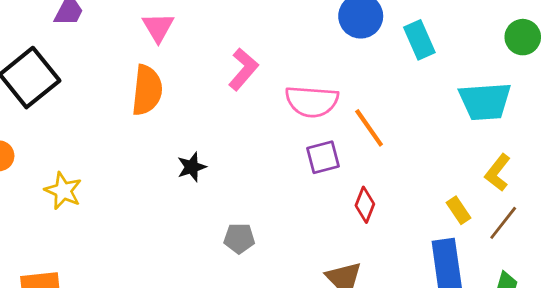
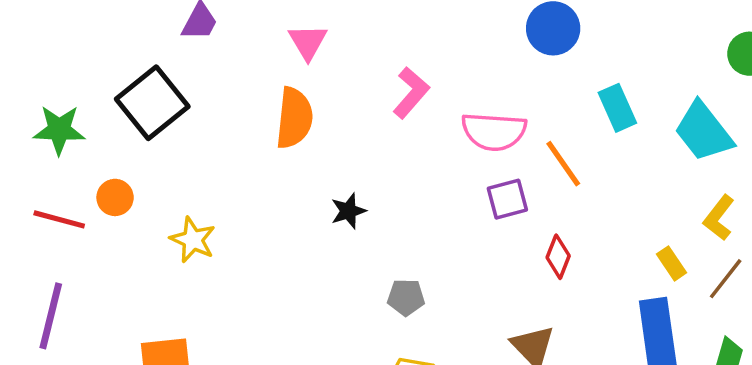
cyan rectangle: (419, 40) -> (617, 108), moved
cyan trapezoid: (485, 101) -> (704, 132), turned 56

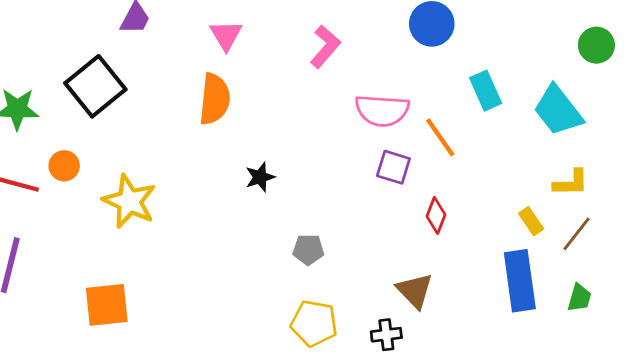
pink L-shape: (411, 93) -> (325, 47), moved
purple square: (507, 199) -> (393, 167), turned 32
yellow L-shape: (719, 218) -> (571, 183), turned -129
yellow star: (193, 240) -> (129, 201), size x1.4

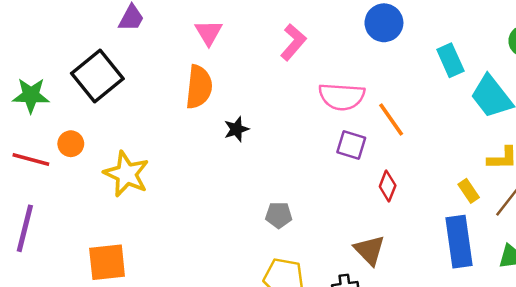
cyan rectangle: (486, 91) -> (450, 60), moved
black star: (260, 177) -> (236, 129), moved

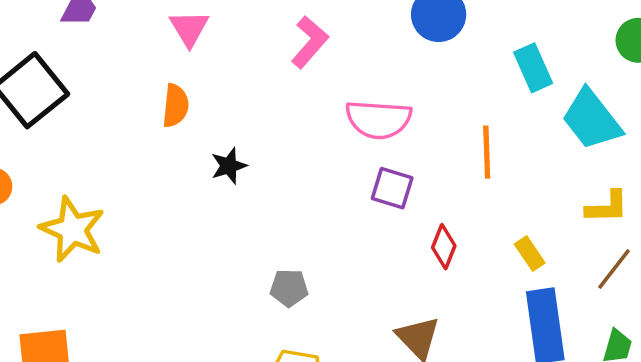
orange semicircle: (199, 87) -> (176, 106), size x0.7
orange line: (391, 120) -> (487, 152), moved, turned 33
yellow rectangle: (469, 191) -> (530, 254), moved

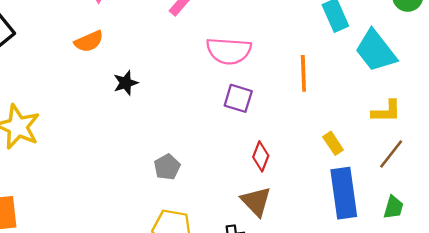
orange semicircle: (176, 106) -> (89, 41), turned 60
red diamond: (444, 247) -> (261, 156), moved
gray pentagon: (289, 288) -> (167, 167), turned -30

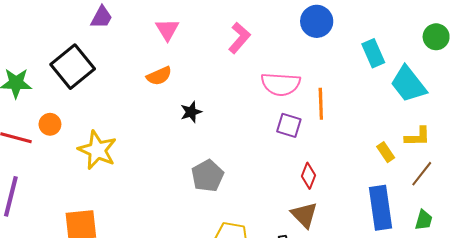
orange line: (303, 73) -> (321, 104), moved
yellow rectangle: (333, 143) -> (386, 152), moved
gray pentagon: (167, 167) -> (208, 176), moved, size x1.4

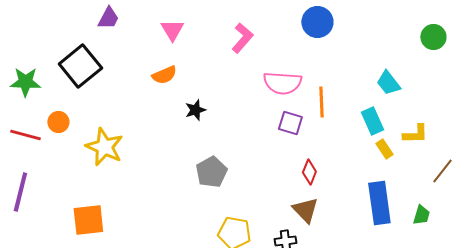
cyan rectangle: (373, 53) -> (372, 121), moved
cyan trapezoid: (408, 84) -> (388, 83), moved, size x0.7
brown line: (422, 174) -> (442, 171), moved

